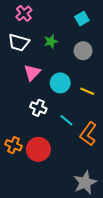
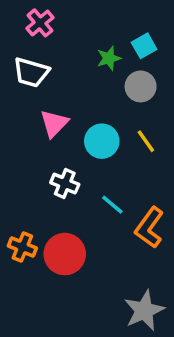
cyan square: (82, 19) -> (144, 46), moved
green star: (51, 41) -> (109, 58), moved
yellow line: (87, 91) -> (146, 141), moved, turned 32

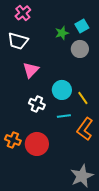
cyan circle: (102, 141) -> (62, 90), moved
yellow line: (146, 141) -> (83, 98), moved
cyan line: (112, 205) -> (64, 116), turned -48

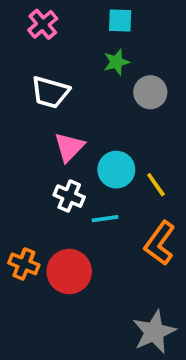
cyan square: (82, 26) -> (120, 21), moved, turned 32
white trapezoid: (18, 41) -> (50, 92), moved
pink triangle: (31, 70) -> (69, 147), moved
cyan line: (64, 116) -> (105, 219), moved

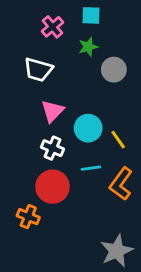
pink cross: (43, 24) -> (52, 27), moved
cyan line: (105, 219) -> (91, 168), moved
orange cross: (24, 264) -> (28, 217), moved
red circle: (69, 272) -> (52, 187), moved

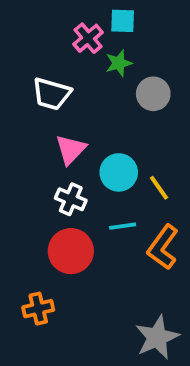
pink cross: (52, 27) -> (88, 38), moved
orange cross: (28, 217) -> (38, 309), moved, turned -35

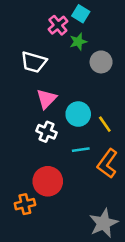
cyan square: (123, 21) -> (81, 14), turned 30
red circle: (71, 251) -> (48, 181), moved

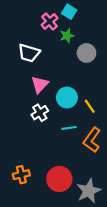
white cross: (46, 132) -> (40, 113), turned 35
red circle: (48, 181) -> (59, 179), moved

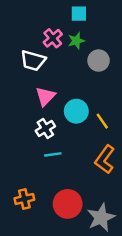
cyan square: (69, 12) -> (79, 14), turned -32
pink cross: (50, 21) -> (53, 38), moved
cyan line: (69, 128) -> (53, 154), moved

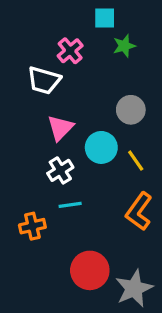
green star: (76, 41) -> (124, 46), moved
gray circle: (99, 61) -> (131, 110), moved
orange cross: (24, 199) -> (32, 226), moved

